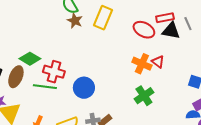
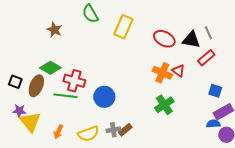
red rectangle: (165, 18) -> (206, 58), moved, turned -30
brown star: (75, 21) -> (54, 30), moved

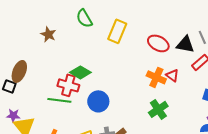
green diamond: (50, 68) -> (80, 72), moved
brown ellipse: (36, 86) -> (19, 71), moved

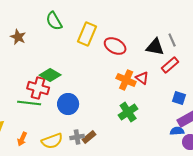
red ellipse: (158, 43) -> (115, 46), moved

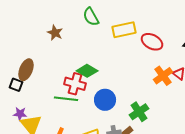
yellow rectangle: (87, 34) -> (124, 30), turned 55
orange cross: (126, 80) -> (163, 76), turned 30
green cross: (128, 112) -> (139, 112), moved

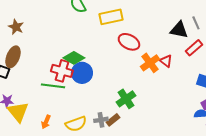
brown star: (55, 33) -> (16, 27), moved
red ellipse: (152, 42) -> (129, 42), moved
blue circle: (105, 100) -> (82, 73), moved

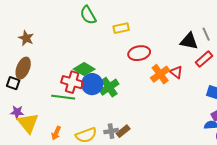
yellow rectangle: (111, 17) -> (121, 28), size x0.7
red ellipse: (129, 42) -> (139, 53), turned -40
green cross: (126, 99) -> (109, 87), moved

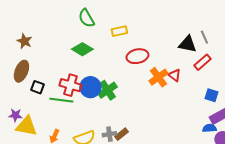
green diamond: (84, 69) -> (82, 49), moved
black square: (13, 83) -> (37, 87), moved
yellow triangle: (28, 123) -> (26, 126), turned -40

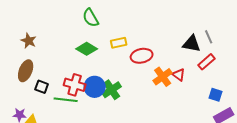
yellow rectangle: (119, 31) -> (119, 43), moved

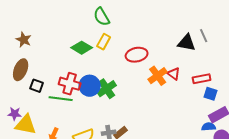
green semicircle: (91, 18) -> (102, 17), moved
yellow rectangle: (119, 43) -> (104, 42), moved, turned -49
red rectangle: (207, 62) -> (202, 79), moved, turned 30

